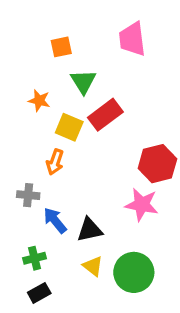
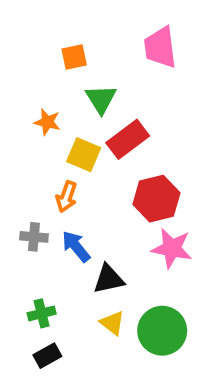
red hexagon: (157, 164) -> (156, 199), moved
blue arrow: (55, 220) -> (76, 246), moved

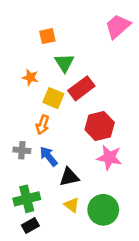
pink trapezoid: (160, 47) -> (118, 26), moved, turned 56
green cross: (42, 313) -> (27, 199), size x1.5

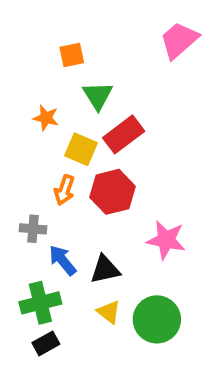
red hexagon: (100, 126) -> (112, 192), moved
blue arrow: (49, 156) -> (63, 260), moved

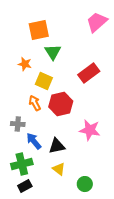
orange square: (72, 55) -> (39, 30), size x1.5
red rectangle: (124, 134) -> (89, 73), moved
orange arrow: (64, 190) -> (35, 103), turned 133
green circle: (157, 319) -> (85, 184), moved, size x0.6

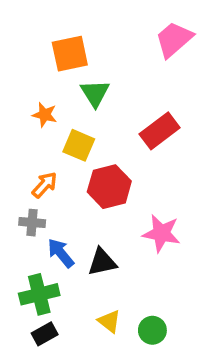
orange arrow: (35, 103) -> (45, 185), moved, turned 70
yellow triangle: (59, 169) -> (109, 321), moved

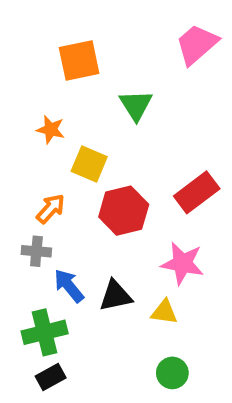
green triangle: (95, 93) -> (136, 105), moved
red rectangle: (160, 131) -> (197, 192), moved
yellow triangle: (109, 321) -> (164, 312), moved, turned -30

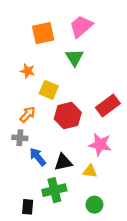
pink trapezoid: (197, 44) -> (81, 26), moved
green cross: (45, 332) -> (54, 190), moved
black rectangle: (51, 377) -> (28, 207), turned -56

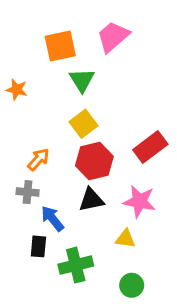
green triangle: (74, 58) -> (82, 80), moved
orange star: (28, 71) -> (17, 90), moved
yellow square: (49, 90) -> (83, 124), moved, turned 30
black triangle: (63, 162) -> (91, 200), moved
black rectangle: (28, 207) -> (38, 246), moved

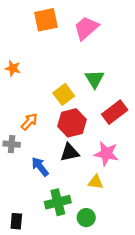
orange square: (60, 46) -> (46, 20), moved
green triangle: (82, 80) -> (94, 79), moved
gray cross: (28, 192) -> (12, 144), moved
black rectangle: (38, 246) -> (16, 221), moved
green circle: (132, 285) -> (86, 218), moved

